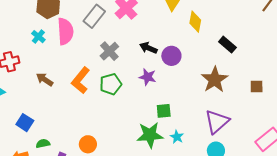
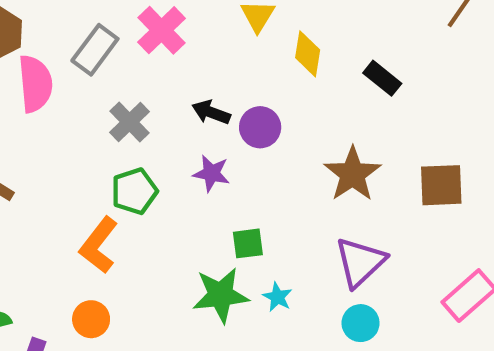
black rectangle: (227, 45) -> (382, 78), moved
orange L-shape: (81, 80) -> (99, 245), moved
brown square: (257, 86) -> (441, 185), size x1.6

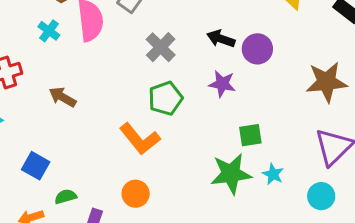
brown star: (352, 174) -> (326, 82), turned 30
orange L-shape: (99, 245) -> (140, 139), turned -75
cyan circle: (361, 323) -> (321, 196), moved

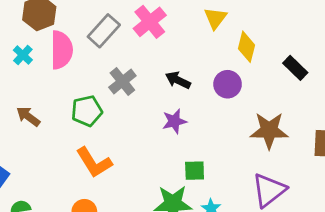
purple circle: (257, 49) -> (228, 84), moved
purple star: (222, 84) -> (174, 121), turned -30
green pentagon: (165, 98) -> (87, 111), moved

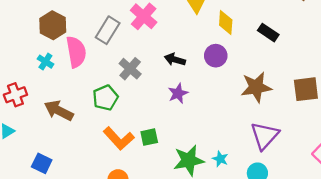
brown arrow: (28, 116) -> (59, 111), size x1.4
green square: (195, 171) -> (149, 137), moved

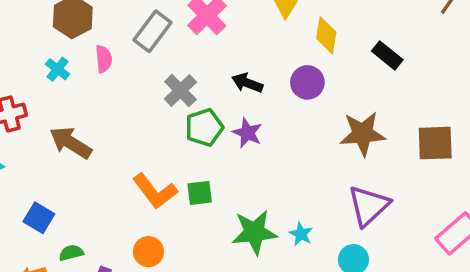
pink semicircle: (76, 52) -> (104, 59), size x0.6
purple star: (178, 93) -> (247, 133), turned -30
green pentagon: (105, 98) -> (204, 127), moved

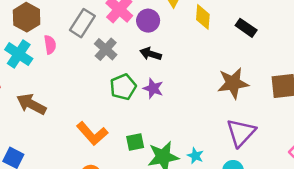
cyan cross: (58, 69) -> (19, 54), size x1.6
purple circle: (307, 82) -> (148, 21), moved
gray cross: (180, 90) -> (106, 49), moved
green square: (200, 193) -> (135, 142), moved

